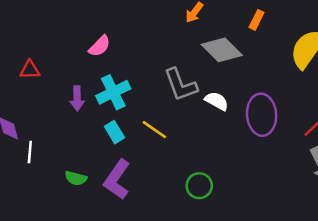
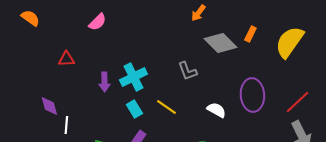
orange rectangle: (257, 20) -> (250, 34), moved
pink semicircle: (100, 46) -> (97, 22), moved
gray L-shape: (181, 85) -> (187, 71), size x0.7
white semicircle: (217, 101) -> (216, 110), moved

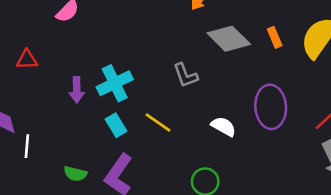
orange rectangle: (250, 34) -> (275, 37), moved, turned -49

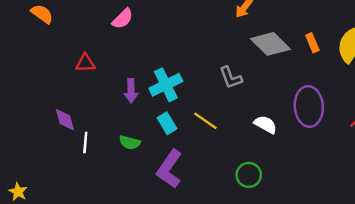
green semicircle: (75, 174) -> (130, 142), moved

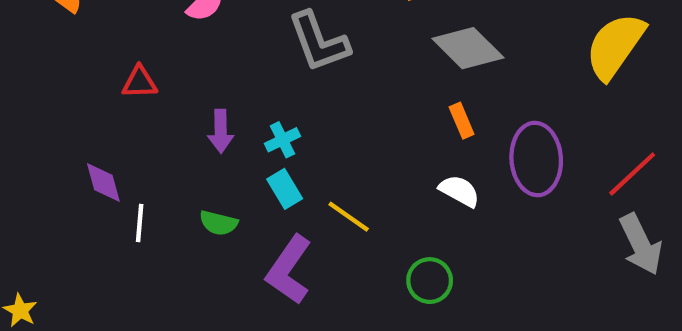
orange rectangle: (312, 43) -> (462, 121), moved
gray L-shape: (231, 78) -> (319, 42), moved, size x1.5
cyan cross: (166, 85) -> (282, 140), moved, size x0.6
yellow line: (205, 121) -> (349, 217), moved

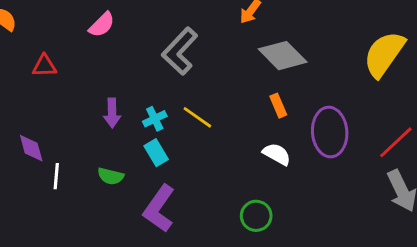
gray L-shape: (319, 42) -> (180, 51), turned 63
red triangle: (140, 82) -> (44, 66), moved
yellow line: (349, 217) -> (197, 117), moved

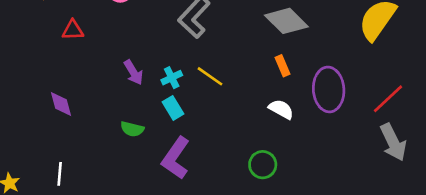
purple arrow: (112, 113) -> (133, 72), turned -30
white line: (56, 176) -> (60, 174), moved

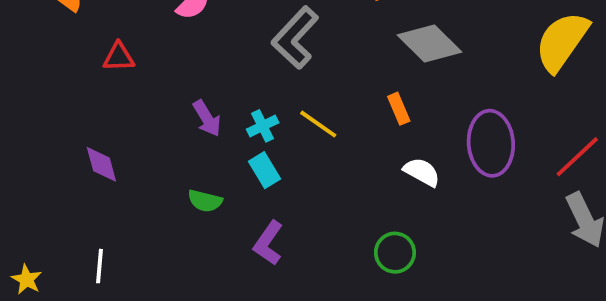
orange rectangle: (282, 66) -> (399, 109), moved
purple L-shape: (176, 158) -> (268, 243), size x0.7

